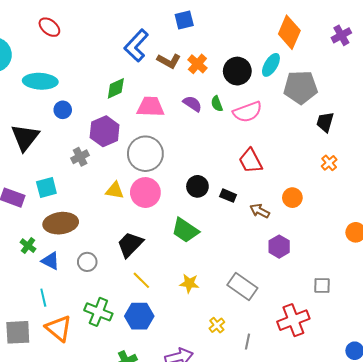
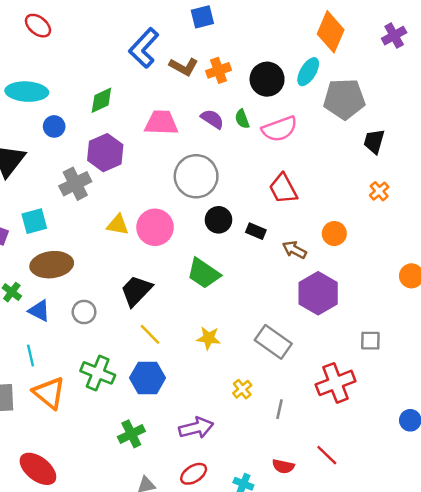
orange cross: (197, 64) -> (219, 70), turned 30
green diamond: (116, 88) -> (101, 100), moved
gray circle: (145, 154) -> (196, 176), moved
gray cross: (80, 157) -> (75, 184), size x1.4
purple hexagon: (279, 247) -> (318, 293), size x1.5

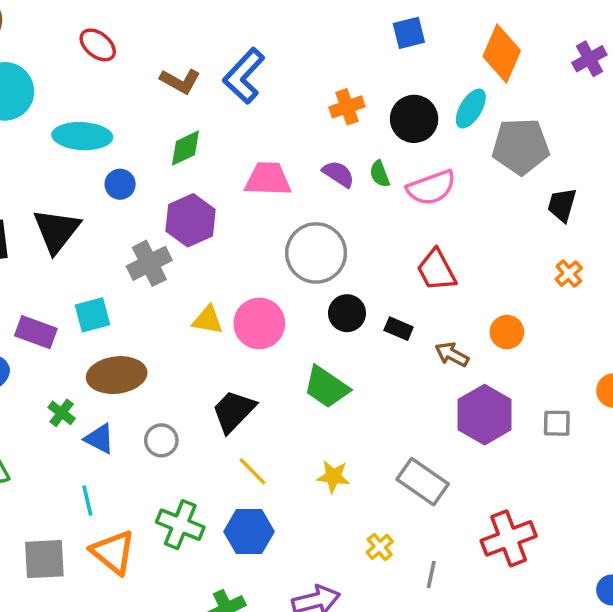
blue square: (202, 17) -> (409, 33), moved
brown L-shape: (184, 67) -> (180, 81), moved
gray square: (370, 341) -> (557, 423), moved

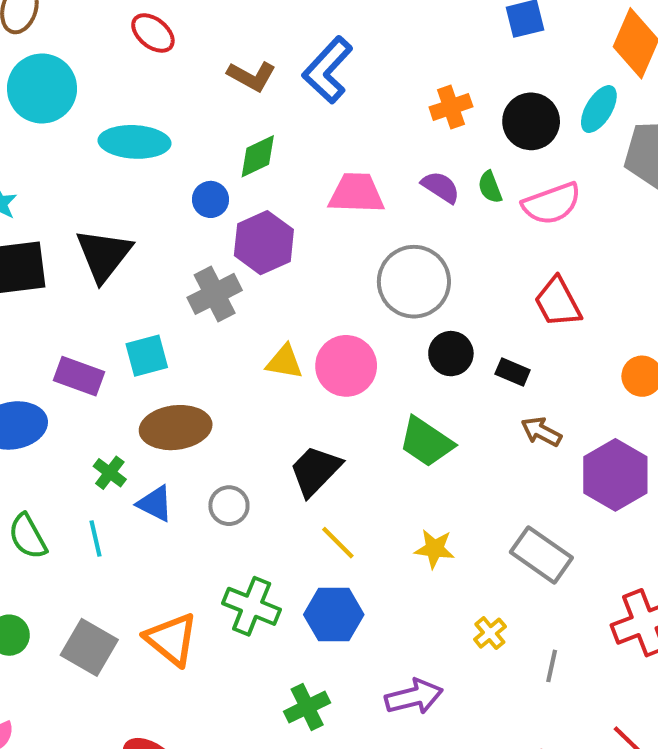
blue circle: (120, 184) -> (210, 199), moved
brown arrow: (452, 354) -> (541, 432), moved
cyan line: (87, 501) -> (95, 539), moved
gray square: (44, 559) -> (89, 647), turned 33

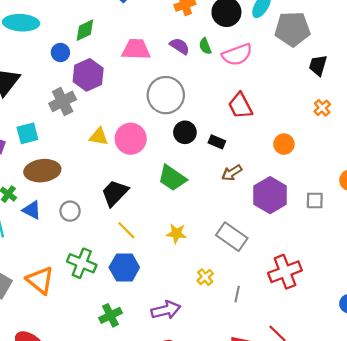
brown arrow: (541, 432) -> (232, 173), turned -60

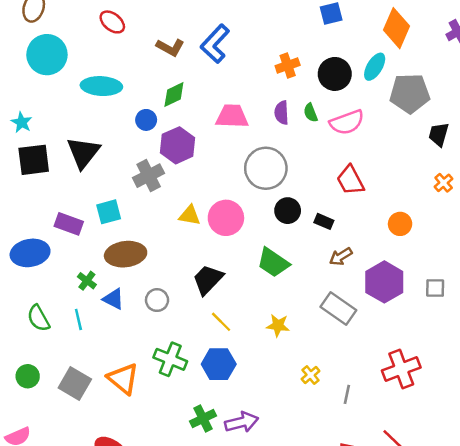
purple semicircle: (180, 46) -> (282, 113), turned -126
gray rectangle: (232, 237) -> (338, 309), moved
purple arrow: (166, 310) -> (242, 422), moved

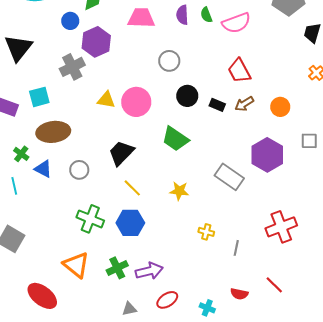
gray circle: (266, 168) -> (169, 61), size x0.6
brown arrow: (341, 257) -> (244, 104), moved
gray square: (435, 288) -> (309, 141), moved
yellow cross: (311, 375) -> (206, 232), turned -35
orange triangle: (123, 379) -> (76, 265), moved

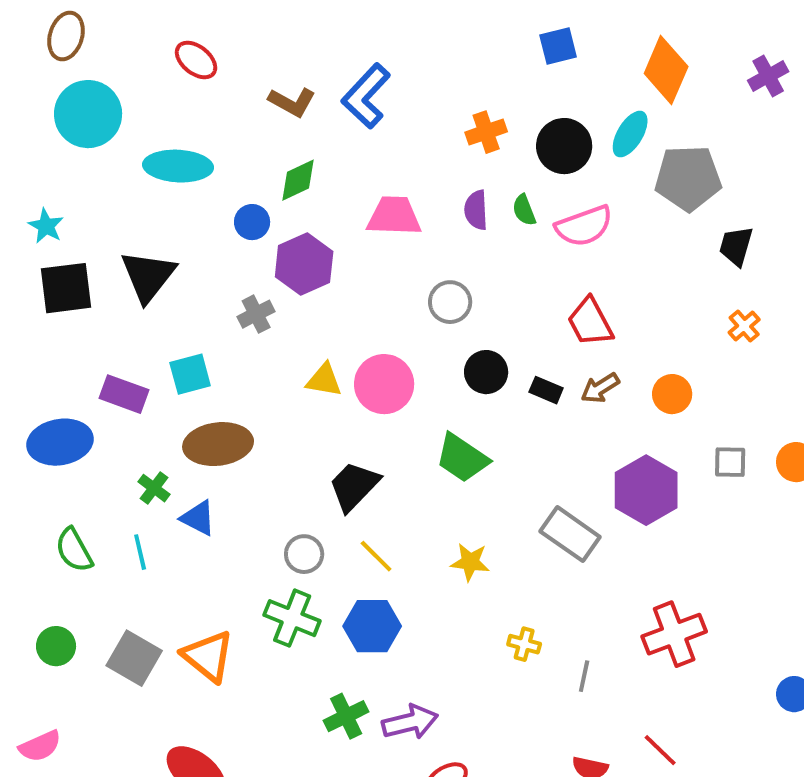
gray cross: (72, 67) -> (256, 314), size x0.7
gray circle: (79, 170) -> (304, 554), moved
orange triangle: (76, 265) -> (208, 656), moved

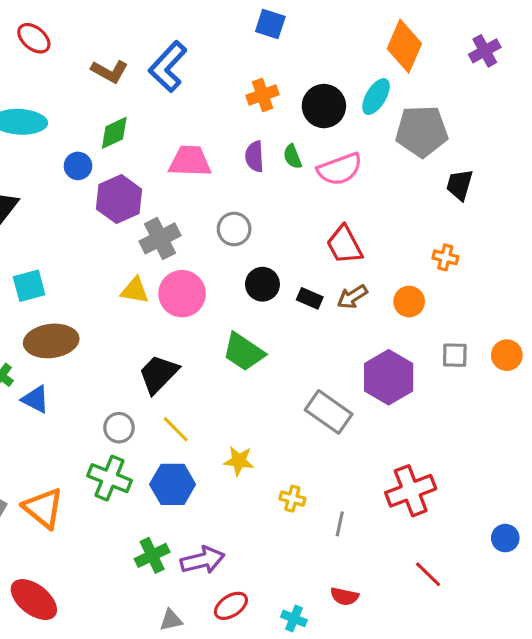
blue square: (558, 46) -> (270, 24), moved, turned 32
gray cross: (256, 314) -> (160, 238), moved, size x1.4
orange cross: (744, 326) -> (445, 257), moved, turned -35
yellow star: (470, 562) -> (239, 461), moved
red line: (660, 750) -> (428, 574), moved

